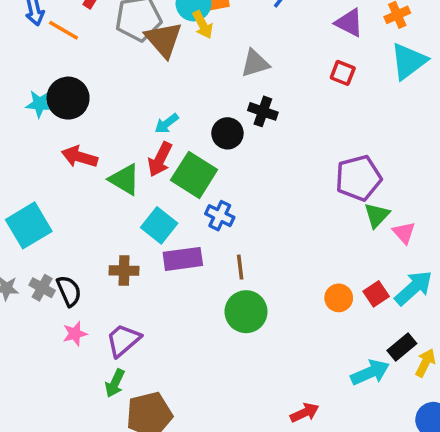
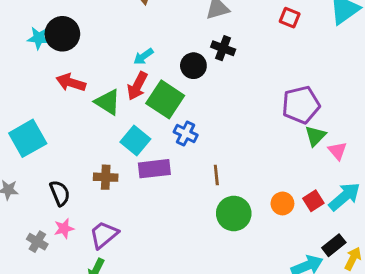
brown line: (240, 267) -> (216, 175), moved
gray cross: (42, 288) -> (37, 242), moved
green circle: (246, 312) -> (234, 213), moved

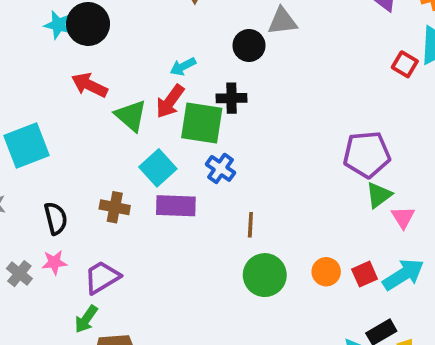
red square: (290, 18) -> (405, 64), moved
black cross: (223, 48) -> (232, 98), moved, turned -30
black circle: (193, 66) -> (249, 45), moved
green square: (165, 99) -> (202, 123), turned -33

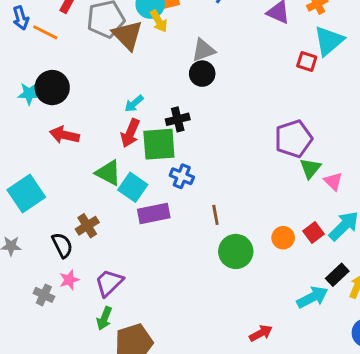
black circle: (249, 45) -> (202, 74), moved
green triangle: (131, 116) -> (108, 173), moved
brown cross: (115, 207) -> (87, 226), moved, turned -30

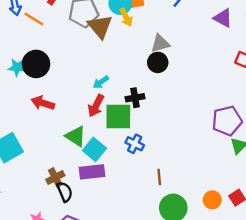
purple rectangle: (154, 214) -> (92, 172), moved
black semicircle: (62, 245) -> (65, 192), moved

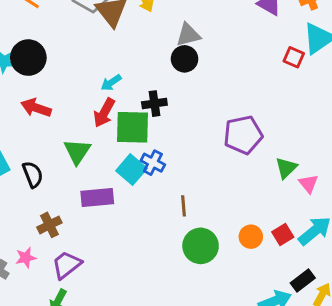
purple pentagon: (227, 121) -> (243, 135), moved
green triangle: (76, 136) -> (77, 151), turned 30
cyan square: (94, 149) -> (131, 170), moved
brown cross: (55, 177) -> (49, 225), moved
black semicircle: (65, 192) -> (33, 174), moved

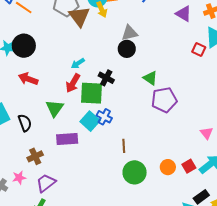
black cross: (154, 104) -> (106, 78), turned 35
green triangle: (286, 168) -> (150, 78), moved, turned -42

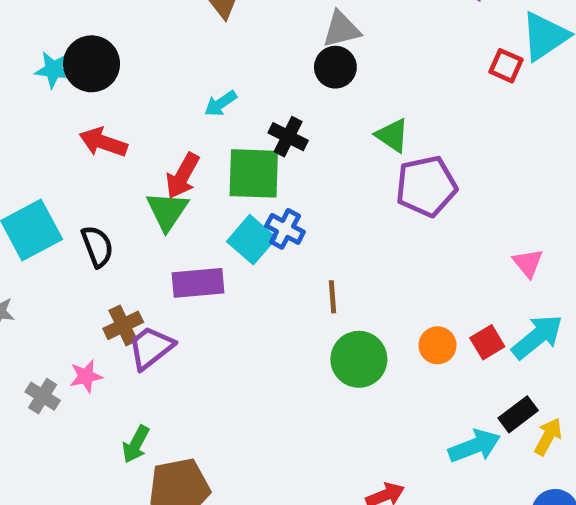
red arrow: (73, 83) -> (183, 176), moved
purple trapezoid: (46, 183) -> (151, 348), moved

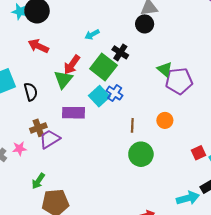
green triangle: (392, 135) -> (165, 69), moved
green square: (254, 173) -> (103, 67), turned 30
orange circle: (438, 345) -> (165, 120), moved

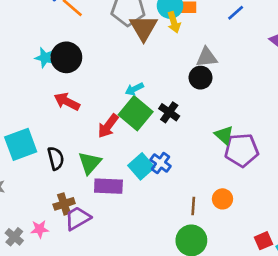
green square: (103, 67) -> (136, 113), moved
green triangle: (63, 79) -> (90, 163), moved
brown line: (132, 125) -> (193, 206), moved

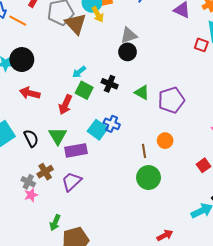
green square: (136, 113) -> (84, 90), size x0.7
green triangle: (224, 135) -> (142, 92), moved
purple trapezoid: (78, 218) -> (71, 182), moved
gray cross: (14, 237) -> (28, 182), moved

